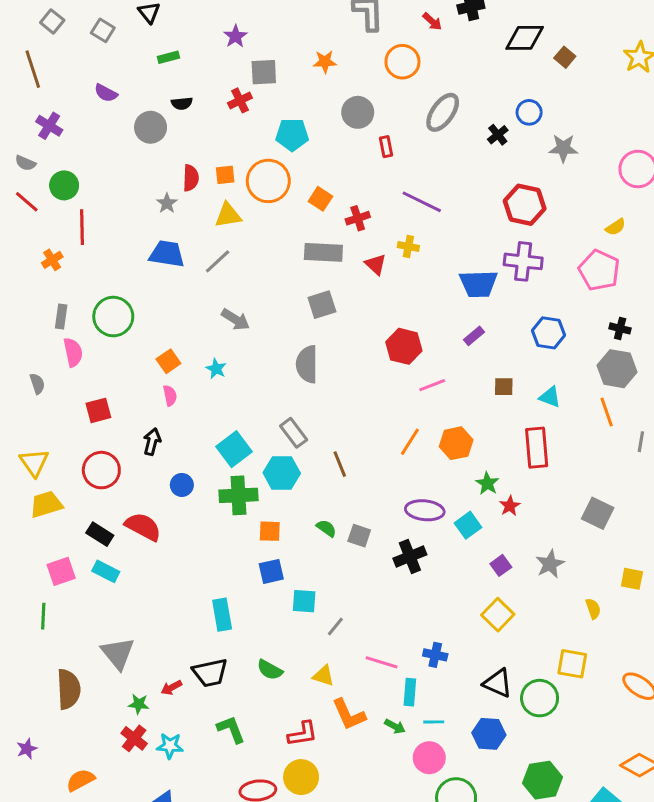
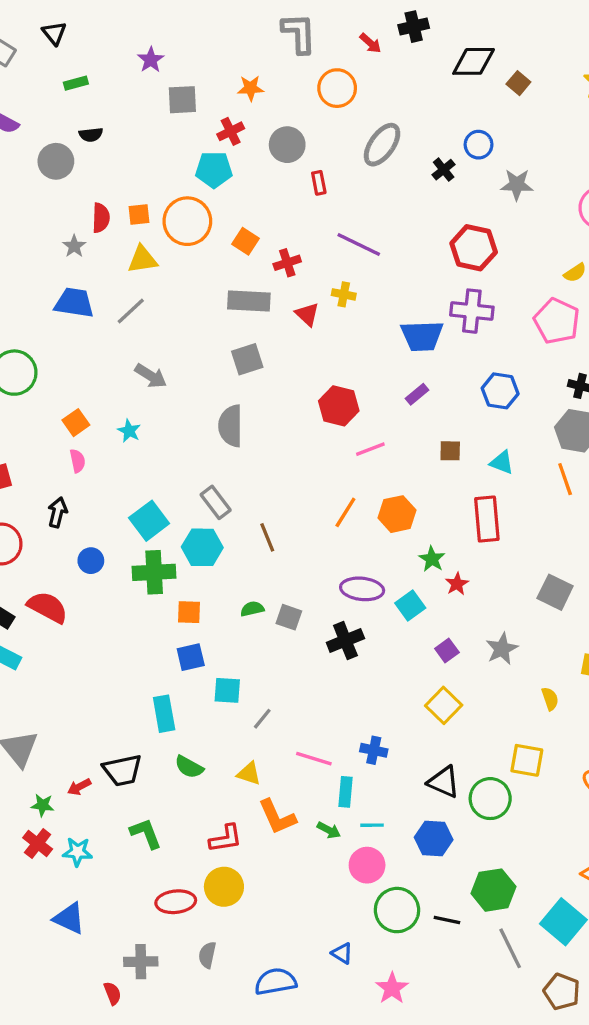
red cross: (240, 100) -> (231, 131), moved
green semicircle: (326, 528) -> (252, 609), turned -48
cyan rectangle: (222, 615) -> (164, 714), moved

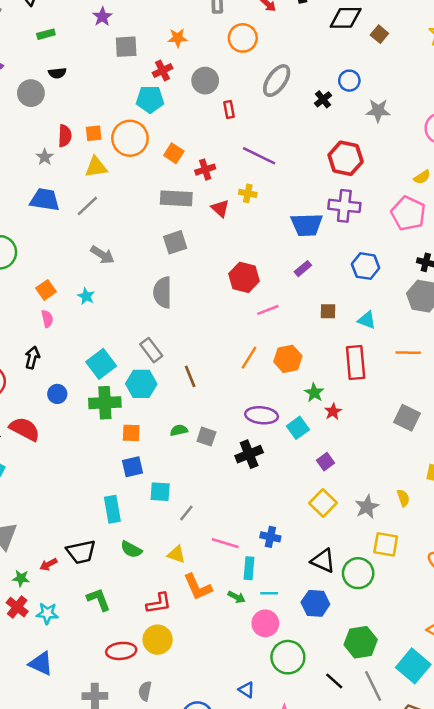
orange line: (565, 479) -> (408, 353), moved, turned -70
gray star: (502, 649) -> (367, 507), moved
black line: (447, 920) -> (334, 681), moved, turned 30

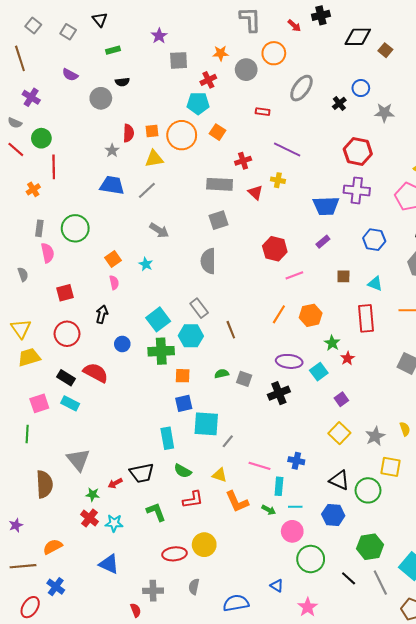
gray circle: (205, 81) -> (246, 70), moved
red rectangle: (229, 109) -> (263, 112), turned -72
orange square: (174, 153) -> (218, 132), moved
cyan square: (160, 492) -> (206, 424), size x1.5
red L-shape: (159, 603) -> (193, 500), moved

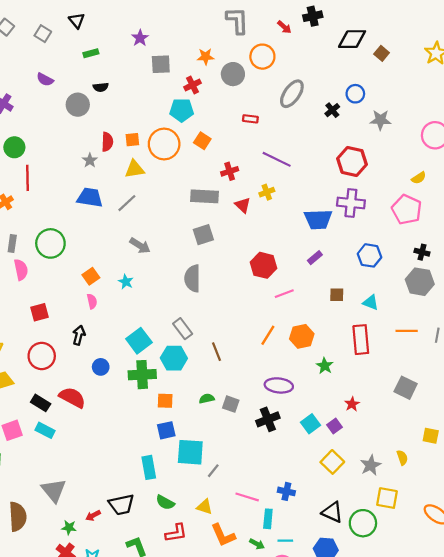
yellow cross: (278, 180) -> (267, 192), turned -32
red star: (348, 358) -> (352, 404), moved
cyan square: (319, 372) -> (310, 424), moved

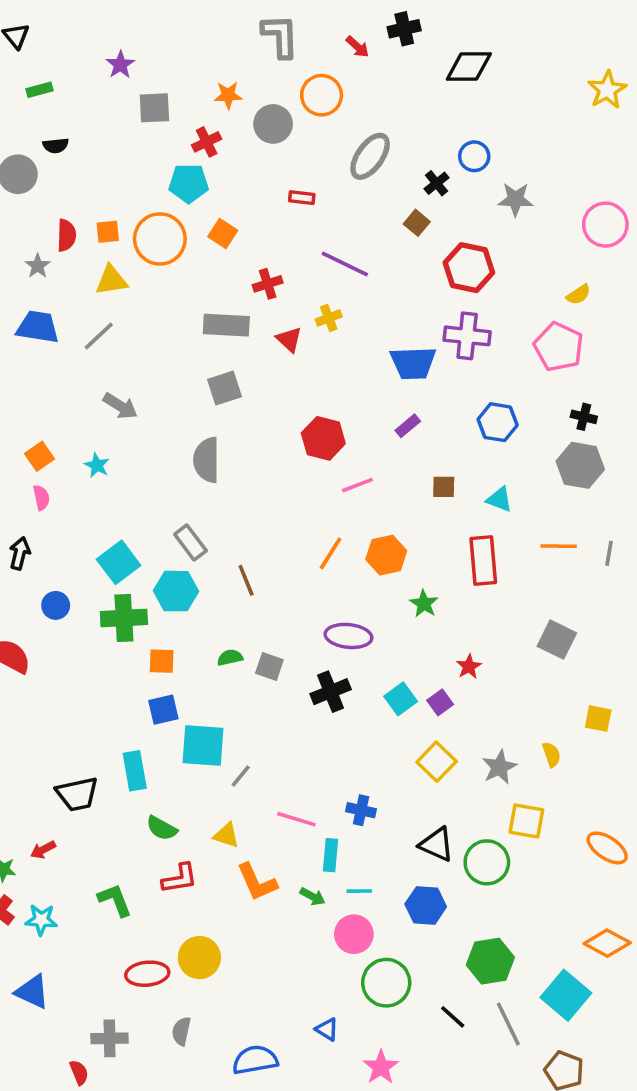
brown square: (382, 53) -> (417, 223), moved
black trapezoid: (121, 505) -> (77, 794), moved

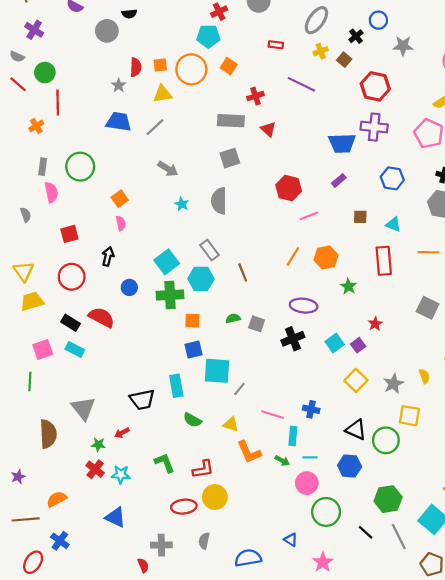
yellow cross: (329, 318) -> (321, 51), moved
cyan star: (97, 465) -> (182, 204), moved
red L-shape: (180, 878) -> (203, 469), moved

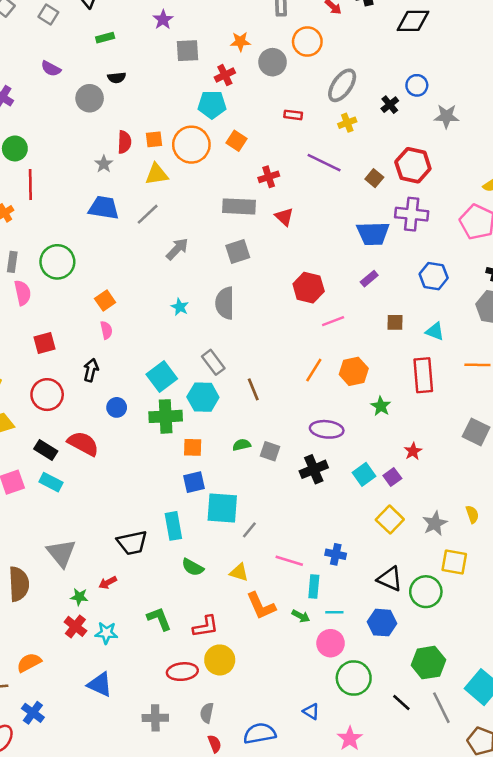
brown square: (344, 60) -> (374, 178), moved
gray arrow: (168, 169) -> (177, 249), moved, turned -78
red semicircle: (143, 565) -> (215, 744), moved

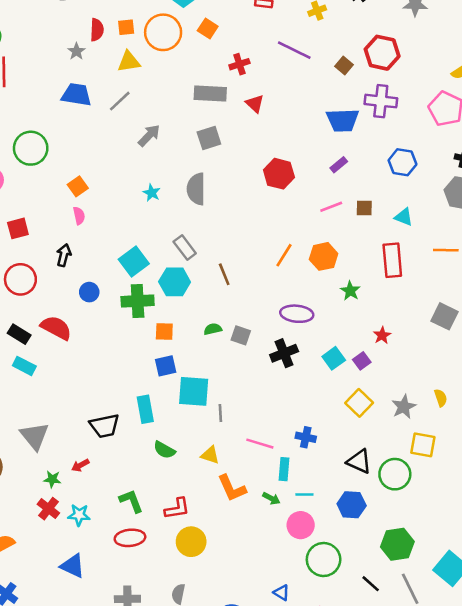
pink line: (333, 321) -> (331, 207), moved
gray line: (249, 530) -> (220, 413), turned -42
red ellipse: (182, 672) -> (130, 538), moved

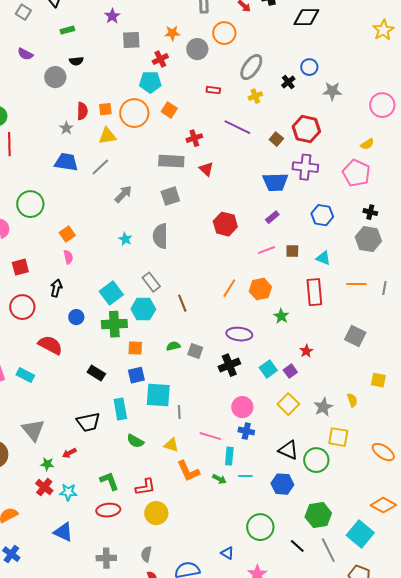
black rectangle: (19, 334) -> (96, 373), moved
pink circle: (301, 525) -> (242, 407), moved

